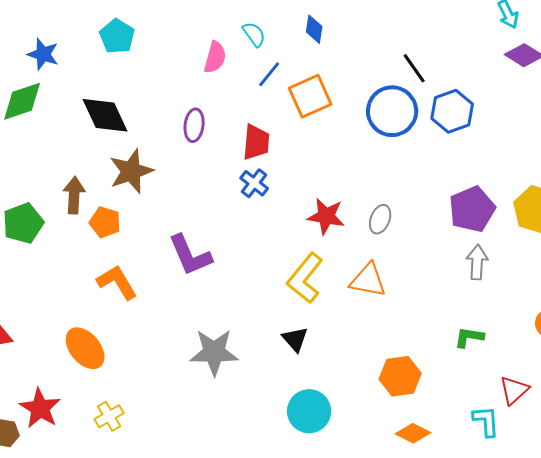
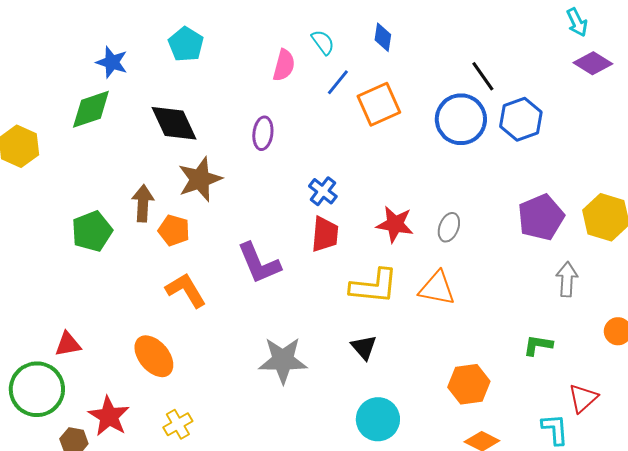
red trapezoid: (256, 142) -> (325, 234), moved
gray arrow: (477, 262) -> (567, 279), moved
yellow L-shape: (305, 278) -> (374, 286), turned -123

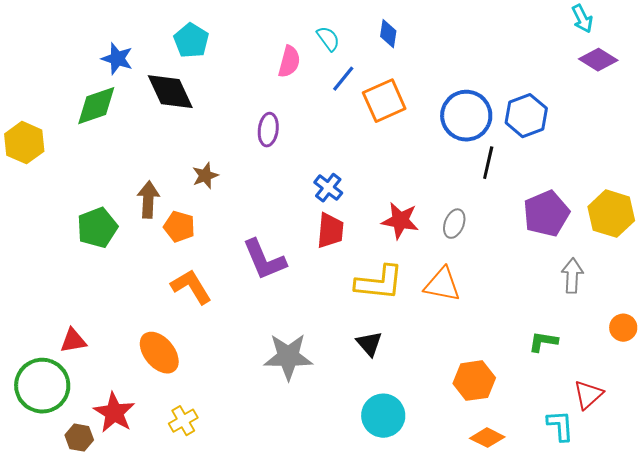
black line: (483, 76) -> (488, 163), moved, turned 48
black diamond: (174, 123) -> (170, 92), moved
brown star: (200, 179) -> (205, 176), size x0.6

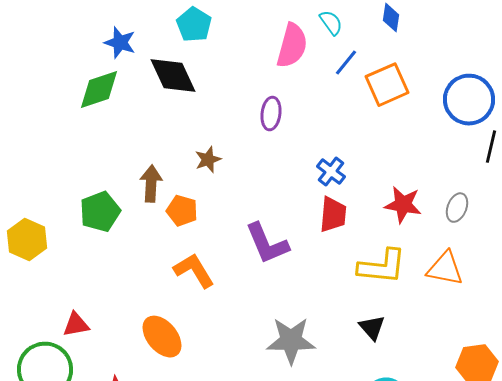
pink semicircle: (289, 62) -> (292, 46), size x1.4
yellow hexagon: (24, 143) -> (27, 240), moved

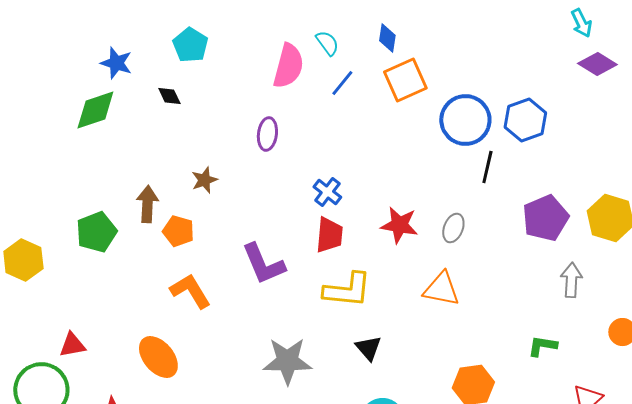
black diamond: (173, 76) -> (169, 96), size x0.5
orange square: (387, 85) -> (405, 80), moved
yellow L-shape: (382, 267) -> (347, 290), moved

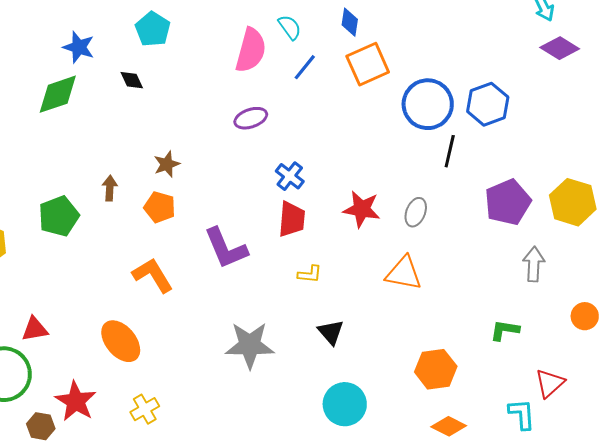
purple ellipse: (267, 134) -> (251, 118), moved, turned 64
brown arrow: (147, 204) -> (110, 188), size x0.7
orange pentagon: (178, 231) -> (160, 207), moved
yellow L-shape: (347, 290) -> (310, 274), size x0.5

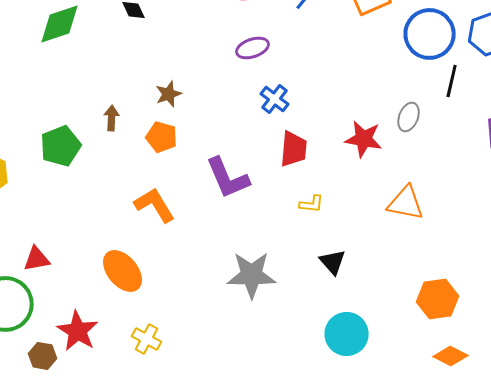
blue cross: (290, 176) -> (275, 99), moved
gray ellipse: (416, 212) -> (409, 117), moved
yellow cross: (145, 409) -> (147, 339), turned -32

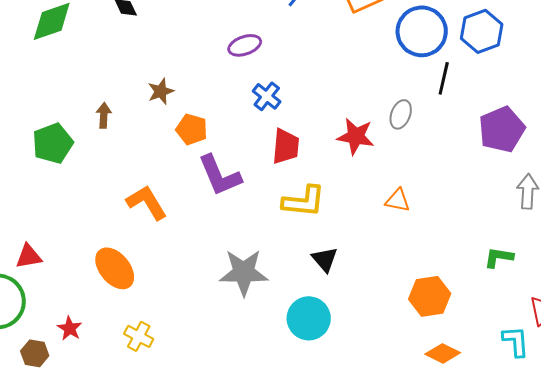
orange pentagon: (162, 137) -> (192, 129), moved
orange triangle: (406, 203) -> (398, 200), size x0.7
yellow L-shape: (312, 204) -> (304, 201), size x1.8
red star: (78, 331) -> (70, 328), size x0.6
cyan circle: (347, 334) -> (309, 318), moved

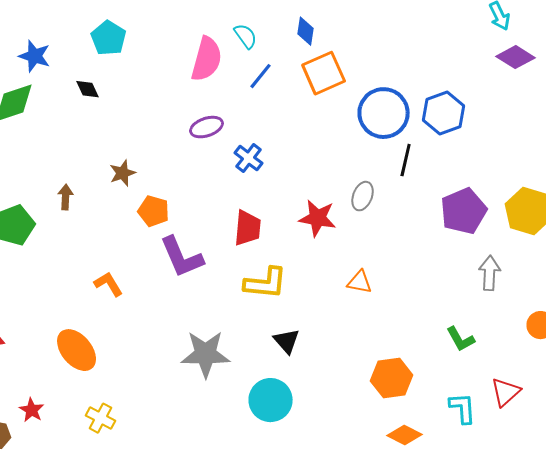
blue cross: (267, 96) -> (249, 158), moved
orange L-shape: (147, 202) -> (109, 284), size x0.7
green L-shape: (499, 257) -> (461, 339), turned -128
cyan L-shape: (516, 341) -> (463, 408), moved

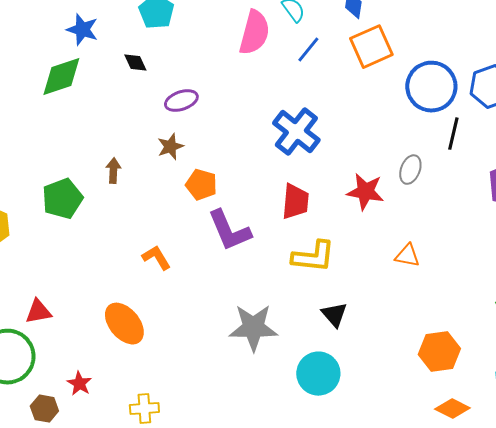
purple ellipse: (207, 127) -> (181, 101), moved
blue cross: (249, 158) -> (296, 132), size x1.6
yellow cross: (101, 418) -> (144, 409), moved, turned -32

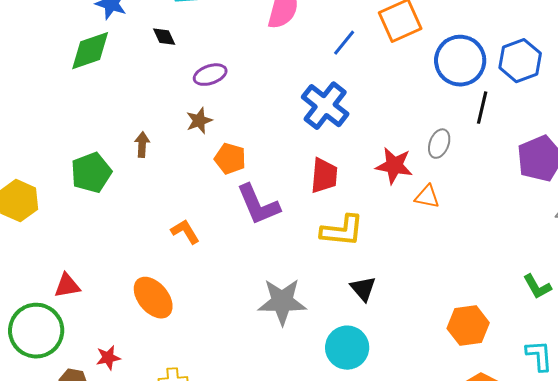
blue line: (308, 50) -> (344, 43), moved
orange triangle: (407, 256) -> (427, 197), moved
red star: (79, 384) -> (108, 358), turned 30

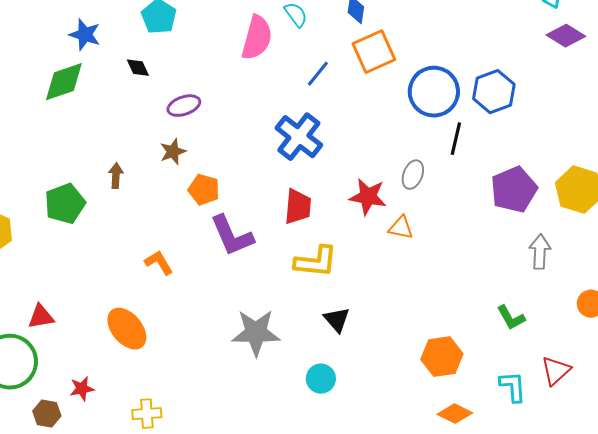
cyan circle: (347, 348) -> (321, 379), size x0.7

